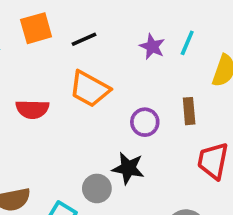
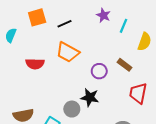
purple star: (152, 47) -> (103, 15), moved
brown rectangle: (189, 111) -> (124, 65), turned -48

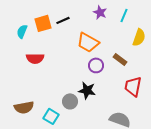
orange square: (37, 17) -> (43, 23), moved
cyan line: (123, 26) -> (124, 15), moved
cyan semicircle: (11, 35) -> (22, 31), moved
orange trapezoid: (68, 52) -> (88, 42), moved

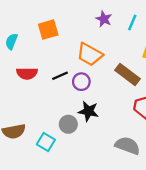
black line: (63, 20) -> (60, 76), moved
orange square: (43, 23) -> (48, 30), moved
brown rectangle: (120, 59) -> (127, 75), size x1.5
purple circle: (96, 65) -> (81, 82), moved

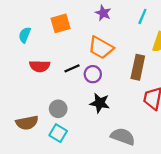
purple star: (104, 19) -> (103, 13), moved
brown rectangle: (127, 75) -> (138, 67), turned 65
gray circle: (68, 124) -> (58, 109), moved
gray semicircle: (127, 146) -> (123, 137), moved

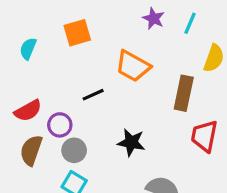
purple star: (103, 13) -> (154, 18), moved
red semicircle: (40, 66) -> (28, 111), moved, turned -30
purple circle: (93, 74) -> (60, 125), moved
brown semicircle: (27, 123) -> (31, 150), moved, turned 120

